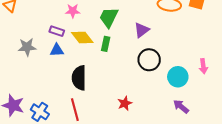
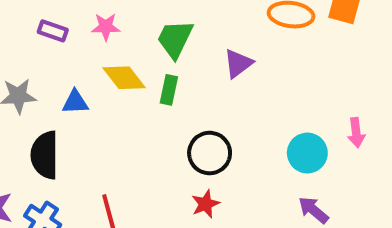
purple rectangle: (57, 31) -> (53, 31), moved
black circle: (149, 60) -> (210, 153), moved
black semicircle: (79, 78) -> (45, 155), moved

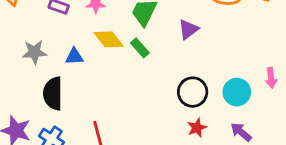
green rectangle: (169, 90) -> (140, 48), turned -54
black circle: (210, 153) -> (193, 92), moved
red star: (206, 204) -> (197, 128), moved

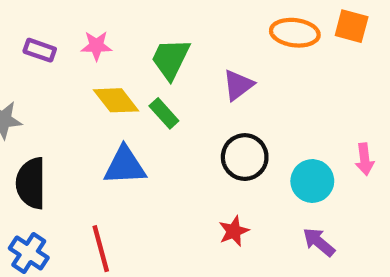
blue triangle: (74, 56) -> (125, 166), moved, size x1.5
black circle: (193, 92) -> (245, 157), moved
red star: (197, 128) -> (234, 231), moved

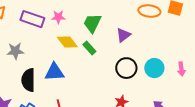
purple rectangle: (40, 50) -> (32, 19), size x1.6
blue triangle: (125, 166) -> (54, 72), moved
cyan circle: (312, 181) -> (154, 68), moved

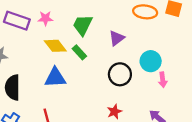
cyan circle: (154, 68) -> (151, 61), moved
pink arrow: (181, 69) -> (163, 80), moved
blue triangle: (54, 72) -> (55, 78), moved

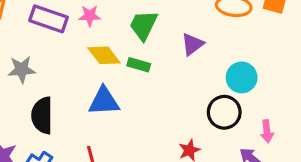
green rectangle: (79, 52) -> (139, 65), turned -32
black circle: (120, 74) -> (224, 112), moved
pink arrow: (163, 80) -> (267, 131), moved

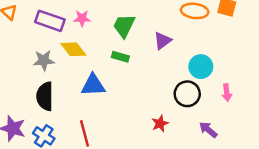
yellow diamond: (104, 55) -> (73, 49), moved
gray star: (22, 70) -> (44, 60), moved
pink arrow: (267, 131) -> (227, 93), moved

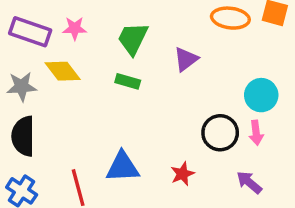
cyan circle: (201, 67) -> (261, 95), moved
blue triangle: (93, 85) -> (123, 167), moved
pink arrow: (227, 93) -> (256, 133), moved

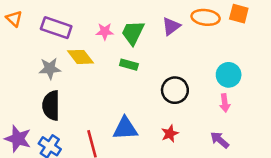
pink star: (75, 28) -> (105, 31), moved
purple triangle: (186, 59) -> (171, 26), moved
black circle: (220, 133) -> (175, 90), moved

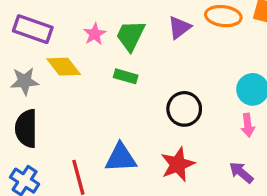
pink star: (105, 31) -> (95, 34), turned -30
red star: (170, 134) -> (178, 164), size x1.5

